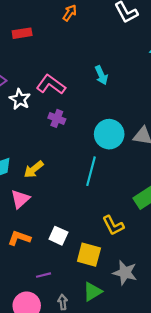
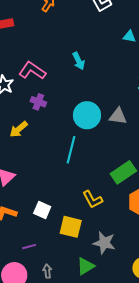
yellow arrow: (34, 169) -> (19, 129), moved
green triangle: (92, 292) -> (86, 266), moved

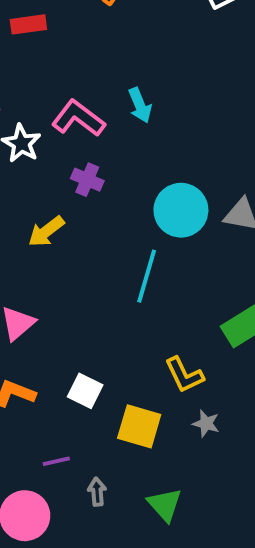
cyan arrow: (79, 61) -> (140, 105), moved
gray star: (104, 243) -> (206, 424), moved, size x0.6
green triangle: (86, 266) -> (165, 505), turned -42
gray arrow: (47, 271) -> (97, 492), moved

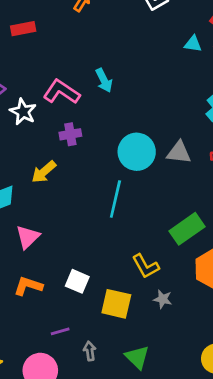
purple cross: (87, 180) -> (70, 134), turned -30

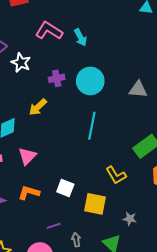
pink L-shape: (62, 92) -> (49, 31), moved
cyan circle: (137, 152) -> (90, 81), moved
gray star: (163, 299) -> (130, 219), moved

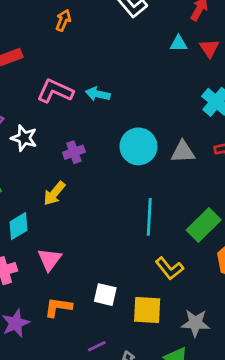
cyan arrow: (80, 37) -> (98, 94), turned 138
cyan circle: (90, 81) -> (138, 146), moved
cyan line: (92, 126) -> (149, 217), moved
gray star: (130, 219) -> (195, 323), size x1.5

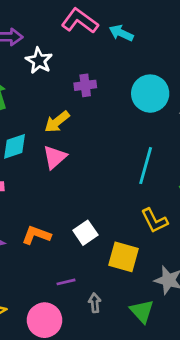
pink triangle: (49, 259) -> (55, 157), moved
white square: (105, 295) -> (85, 233), turned 30

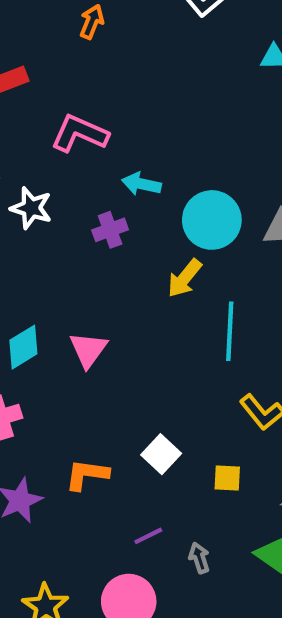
cyan arrow: (121, 33) -> (141, 184), moved
yellow arrow: (57, 122) -> (185, 278), moved
yellow square: (124, 257) -> (227, 478), size x0.6

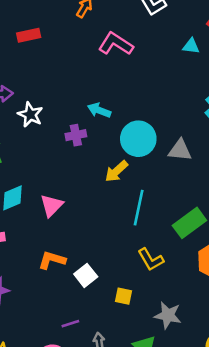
pink L-shape: (80, 134) -> (116, 44), moved
orange L-shape: (87, 475) -> (52, 260), moved

